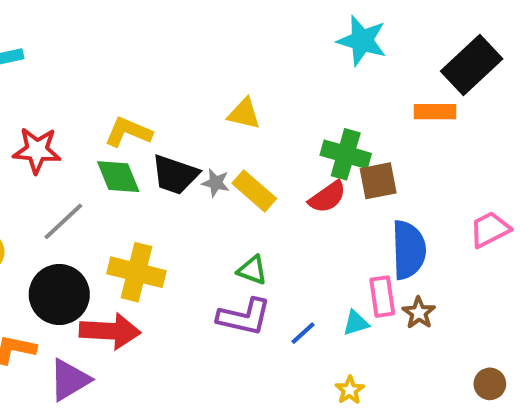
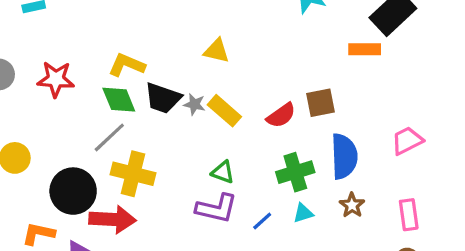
green cross: (346, 154) -> (295, 172), moved, turned -33
gray line: (63, 221) -> (109, 137), moved
pink rectangle: (382, 297) -> (409, 215), moved

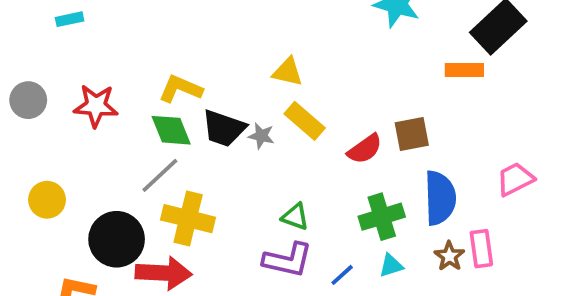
yellow rectangle: (224, 111) -> (305, 121), moved
pink rectangle: (409, 215) -> (481, 249), moved

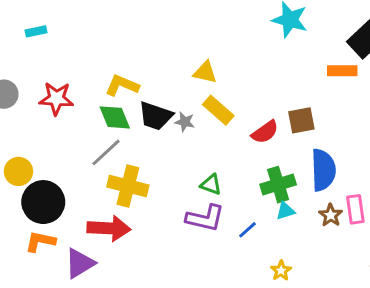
black circle: (117, 239) -> (43, 202), moved
cyan triangle: (391, 266) -> (285, 211), moved

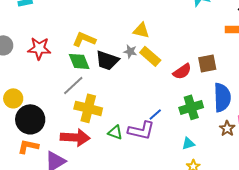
gray star: (185, 122) -> (130, 51), moved
green triangle: (211, 185) -> (115, 132), moved
cyan triangle: (285, 211) -> (188, 143), moved
blue line: (247, 230) -> (155, 114), moved

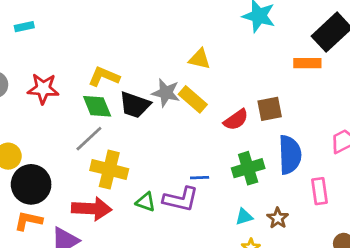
yellow triangle: (141, 30) -> (200, 59), moved
gray star: (130, 51) -> (166, 93), size x1.5
blue line: (155, 114) -> (200, 178), turned 40
brown star: (227, 128) -> (278, 218), moved

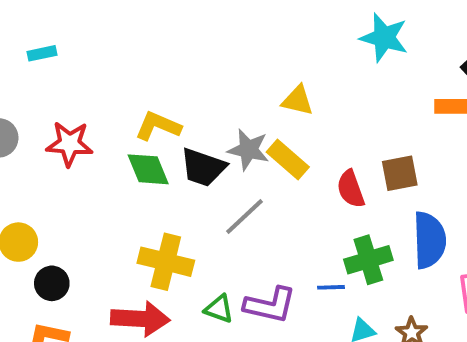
red semicircle: (236, 120) -> (351, 189), turned 105
gray line: (89, 139) -> (244, 216), moved
blue line: (200, 178) -> (331, 287), moved
black circle: (31, 184) -> (52, 283), size x0.6

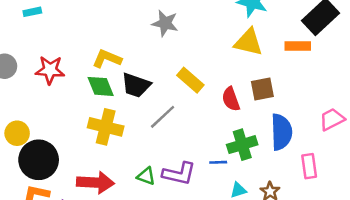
yellow triangle: (298, 100) -> (248, 42), moved, size x1.4
gray star: (248, 150) -> (165, 23), moved
yellow cross: (166, 262) -> (106, 127), moved
black circle: (52, 283) -> (39, 160), size x1.8

